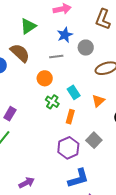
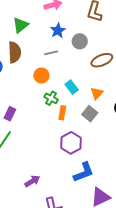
brown semicircle: (20, 53) -> (15, 52), turned 50
orange rectangle: (70, 117) -> (62, 113), moved
gray square: (94, 140) -> (90, 114), moved

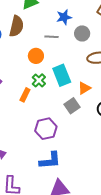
cyan rectangle: (72, 87) -> (62, 75), size x1.5
orange rectangle: (62, 113) -> (25, 95), moved

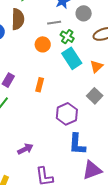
green cross: (39, 80) -> (67, 37), moved
gray square: (72, 106) -> (95, 96), moved
blue L-shape: (50, 160) -> (77, 144), turned 110

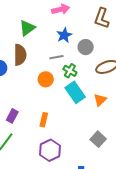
gray square: (95, 96) -> (98, 139), moved
purple hexagon: (67, 114) -> (50, 150), moved

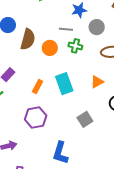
brown semicircle: (20, 55) -> (28, 39), moved
green cross: (70, 71) -> (75, 46), turned -32
cyan rectangle: (75, 92) -> (64, 84), moved

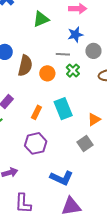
green cross: (75, 46) -> (73, 71), turned 32
orange triangle: (97, 82) -> (94, 119), moved
blue L-shape: (60, 153) -> (62, 178), turned -80

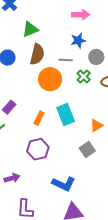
green triangle: (41, 19) -> (30, 29), moved
brown semicircle: (25, 66) -> (37, 54), moved
green cross: (73, 71) -> (84, 77), moved
orange circle: (47, 73) -> (50, 79), size x1.5

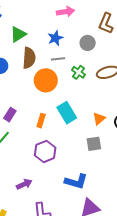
blue star: (78, 41) -> (55, 38), moved
gray circle: (96, 57) -> (88, 43), moved
gray square: (87, 150) -> (94, 144), turned 35

